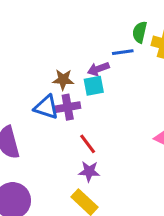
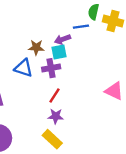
purple cross: (68, 107) -> (51, 68), moved
red line: (88, 144) -> (55, 96), turned 70

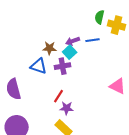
blue line: (81, 27) -> (93, 40), moved
cyan square: (59, 52) -> (70, 52), turned -32
red line: (55, 96) -> (59, 96), moved

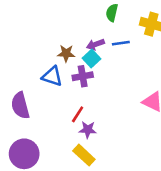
green semicircle: (100, 17) -> (112, 13), moved

